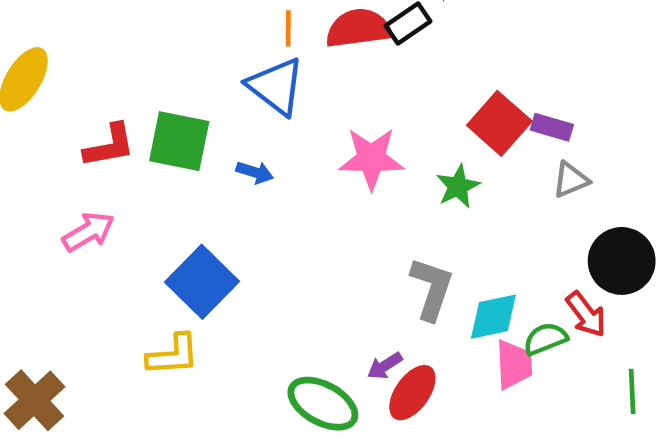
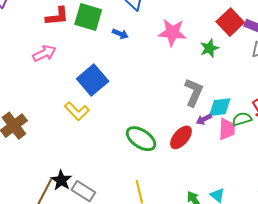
yellow L-shape: (173, 355) -> (77, 111), turned 45
purple arrow: (385, 366) -> (204, 119), moved

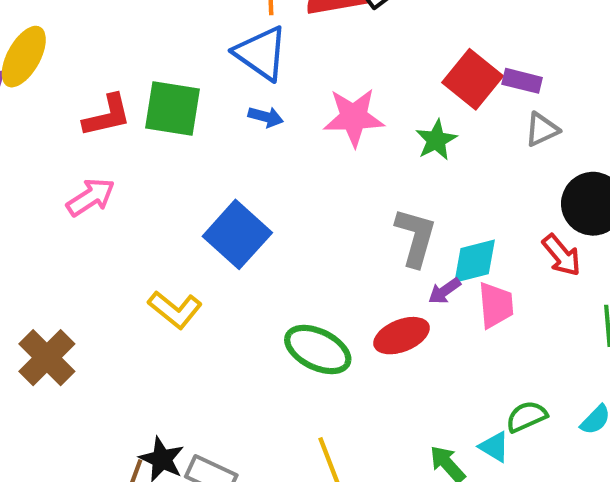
blue arrow: (120, 34) -> (266, 117), moved
blue square: (93, 80) -> (237, 234), moved
green semicircle: (242, 119) -> (526, 417), moved
red ellipse: (181, 137) -> (402, 336), turned 35

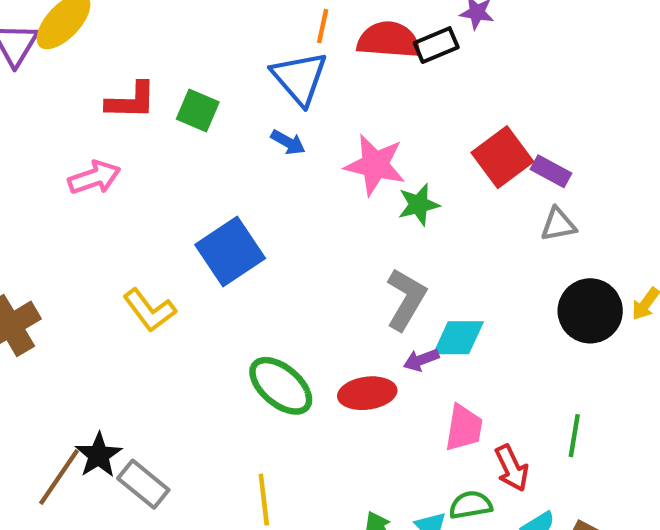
green square: (172, 109) -> (198, 110), size x0.7
green star: (436, 140) -> (419, 205), moved
red arrow: (562, 255) -> (512, 468), moved
pink trapezoid: (496, 305) -> (464, 428), moved

